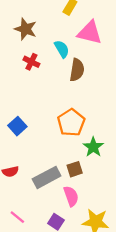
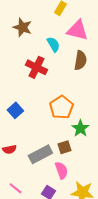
red cross: (31, 62) -> (36, 67), moved, size x1.5
brown semicircle: (77, 70) -> (80, 60), moved

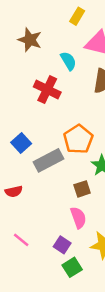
gray rectangle: (40, 154) -> (48, 160), moved

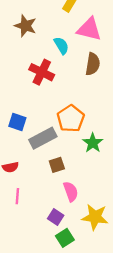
blue square: (21, 143) -> (17, 122), turned -30
brown square: (82, 189) -> (57, 165), moved
pink line: (21, 240) -> (17, 196), moved, turned 56

